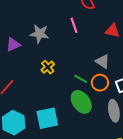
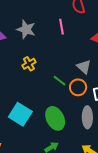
green ellipse: (81, 102) -> (55, 118), moved
cyan square: (47, 118) -> (20, 114), turned 35

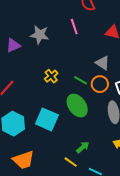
yellow cross: (29, 64) -> (51, 76), moved
green ellipse: (55, 118) -> (77, 106), moved

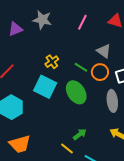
pink line: (74, 27) -> (82, 22), moved, turned 42
cyan square: (47, 119) -> (45, 87), moved

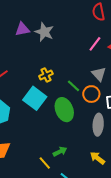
pink line: (82, 22) -> (95, 44), moved
purple triangle: (15, 29) -> (22, 29), moved

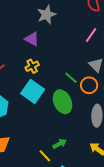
purple triangle: (22, 29) -> (32, 39), moved, turned 42
gray star: (44, 32) -> (46, 15), moved, turned 30
yellow cross: (46, 75) -> (32, 66), moved

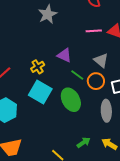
pink line: (91, 35) -> (94, 31), turned 56
purple triangle: (32, 39) -> (64, 55), moved
green arrow: (60, 144) -> (83, 143), moved

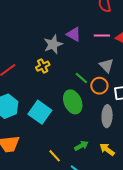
gray star: (48, 14) -> (53, 44), moved
purple triangle: (64, 55) -> (74, 34), moved
cyan square: (40, 92) -> (40, 112), moved

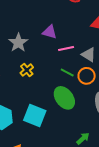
pink line: (102, 35) -> (66, 49), moved
gray star: (53, 44) -> (18, 43), moved

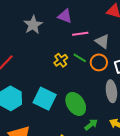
yellow cross: (27, 70) -> (61, 60), moved
green ellipse: (64, 98) -> (76, 104), moved

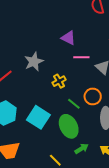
gray star: (33, 25) -> (34, 62), moved
green line: (80, 58) -> (74, 104), moved
orange circle: (99, 62) -> (93, 96), moved

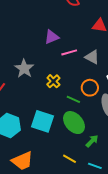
purple triangle: (68, 38) -> (52, 37), turned -35

